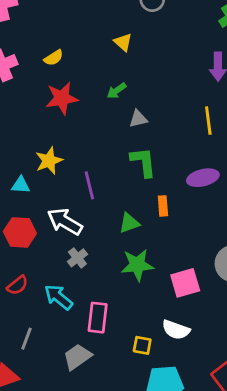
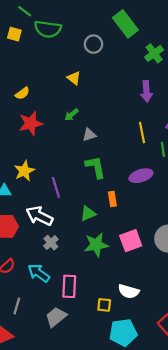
pink square: (185, 283) -> (131, 241), moved

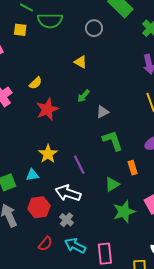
gray cross: (51, 243) -> (67, 220), moved

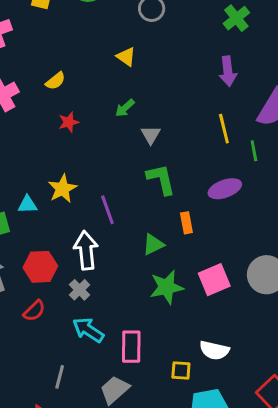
red star: (47, 109) -> (69, 122), size x0.6
gray triangle: (103, 112) -> (151, 135), turned -40
cyan triangle: (32, 175) -> (27, 204), moved
white arrow: (68, 193) -> (86, 250), turned 60
red semicircle: (45, 244) -> (34, 311), moved

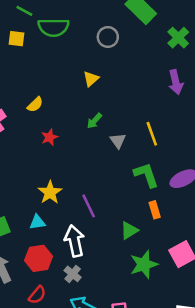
yellow triangle: (126, 57) -> (91, 79), turned 49
yellow line: (224, 129) -> (152, 134), moved
green L-shape: (161, 179) -> (146, 175), moved
cyan triangle: (27, 204) -> (37, 222), moved

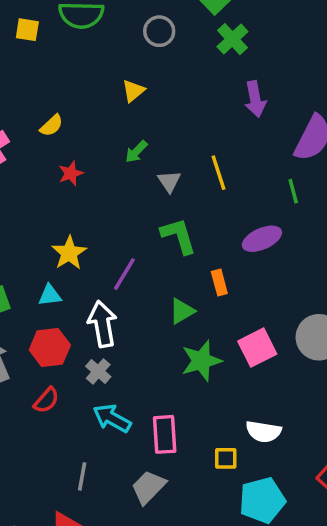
green cross: (178, 38) -> (232, 39), moved
green L-shape: (146, 175) -> (179, 236), moved
purple line: (89, 206) -> (124, 274), turned 55

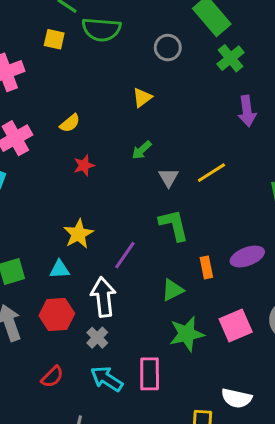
yellow line: (219, 173) -> (211, 173), turned 72
purple ellipse: (262, 239) -> (247, 257), moved
red semicircle: (46, 400) -> (52, 377), moved
pink rectangle: (165, 434) -> (150, 374), moved

